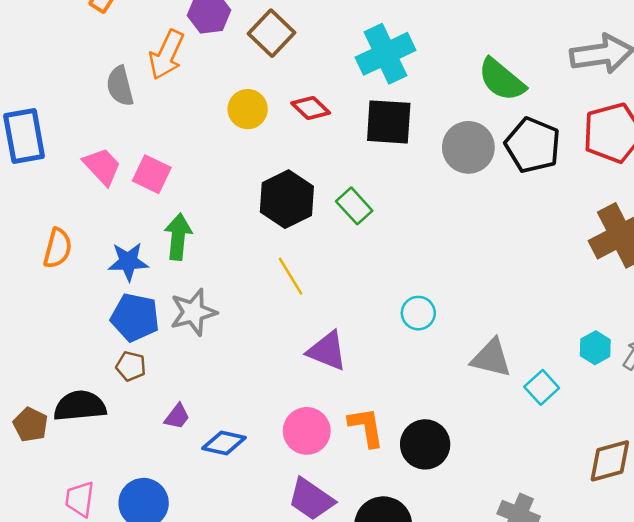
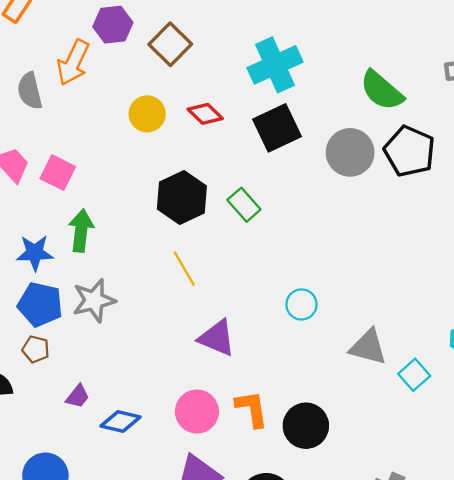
black square: (389, 122) -> (277, 128), turned -30

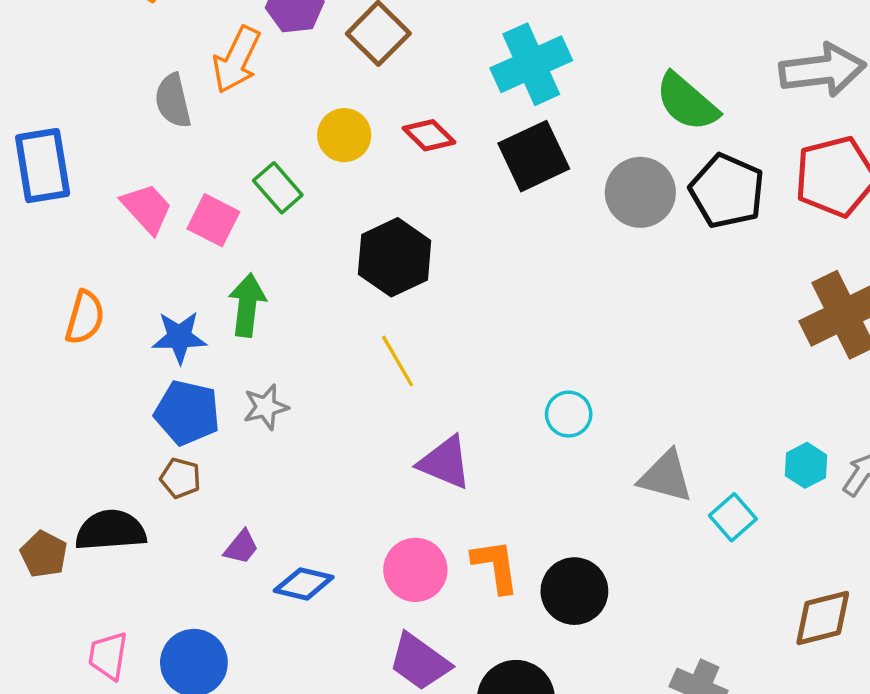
green rectangle: (244, 205) -> (278, 188), moved
gray star: (94, 300) -> (266, 407), size x0.7

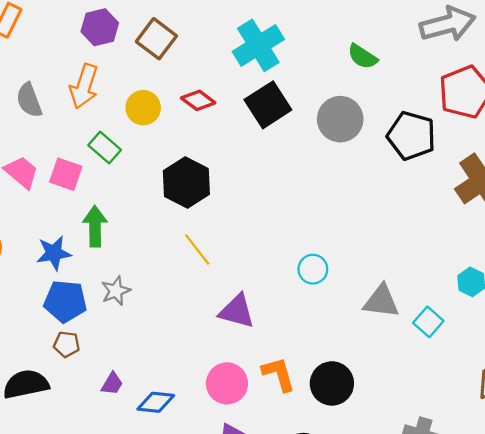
orange arrow: (237, 60) -> (84, 86), moved
green semicircle: (687, 102) -> (363, 57), size x0.7
black pentagon: (727, 191) -> (411, 136), moved

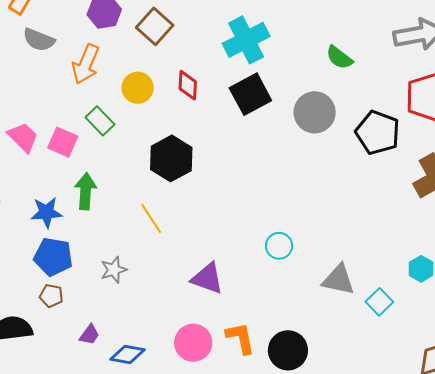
gray semicircle: (29, 100) -> (39, 40), moved, turned -52
red diamond: (198, 100) -> (188, 85), turned 52
yellow line: (197, 250) -> (151, 219), moved
gray star: (116, 291) -> (114, 270), moved

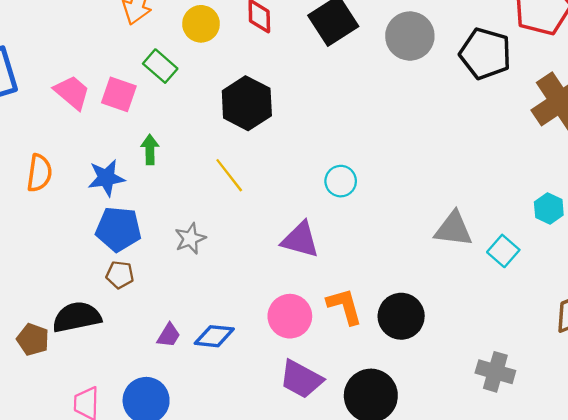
green arrow: (85, 191) -> (150, 150), size x0.7
cyan circle: (279, 246) -> (341, 181), moved
purple trapezoid: (89, 335) -> (169, 335), moved

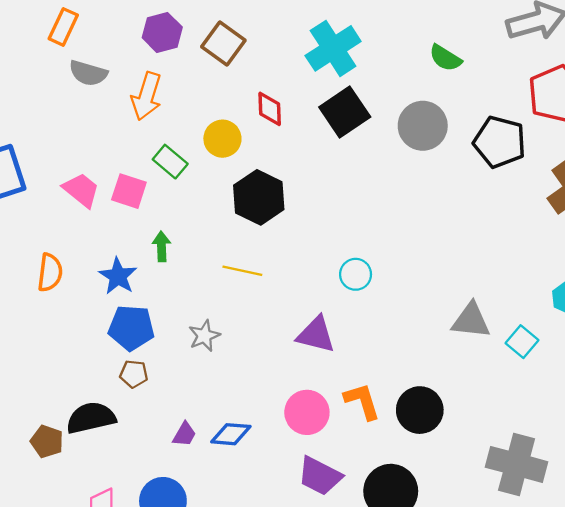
yellow circle: (201, 24) -> (222, 139), moved
yellow line: (229, 175) -> (242, 271), turned -39
blue star: (106, 178) -> (118, 276), turned -30
gray cross: (495, 372) -> (517, 464), size x1.5

